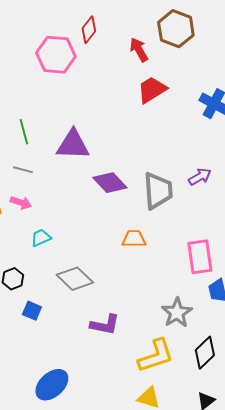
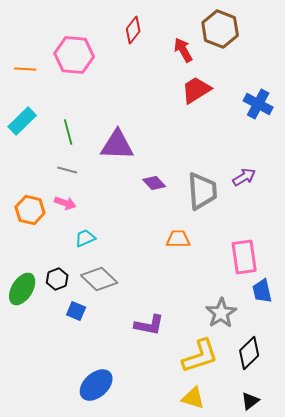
pink hexagon: (56, 55) -> (74, 55), moved
purple diamond: (110, 183) -> (154, 183), size x0.7
gray diamond: (75, 279) -> (99, 279), moved

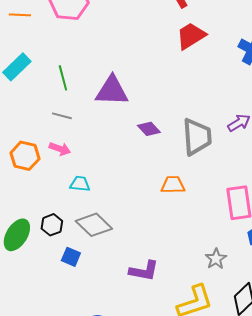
cyan trapezoid: (85, 238) -> (80, 184), turned 30
gray star: (221, 313) -> (216, 259), size x0.7

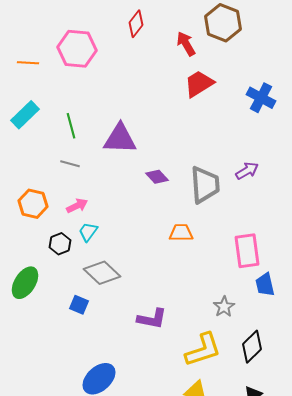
pink arrow: (60, 149) -> (77, 206), moved, turned -45
cyan trapezoid: (80, 184) -> (88, 232), turned -60
black hexagon: (52, 225) -> (60, 244), moved

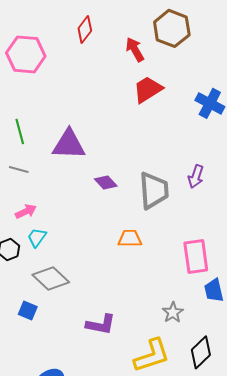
purple arrow: (247, 171) -> (196, 176), turned 140

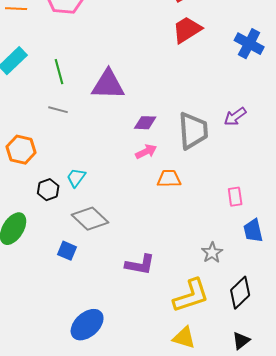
purple arrow: (196, 176) -> (235, 117), turned 35
purple diamond: (106, 182) -> (145, 123), turned -45
pink arrow: (26, 211) -> (146, 152), moved
pink rectangle: (196, 256) -> (235, 197), size x0.6

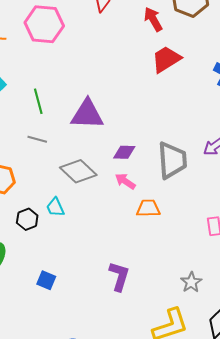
pink arrow: (146, 152) -> (125, 181), turned -120
cyan trapezoid: (76, 178) -> (55, 207), turned -60
gray diamond: (90, 219) -> (78, 171), moved
purple L-shape: (140, 265) -> (119, 276), moved, turned -84

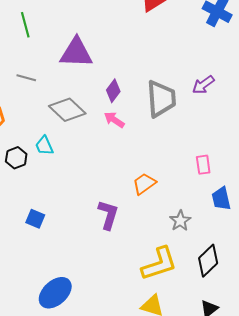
green line: (38, 101) -> (25, 25), moved
purple diamond: (124, 152) -> (113, 91), turned -55
orange trapezoid: (148, 208) -> (144, 184), moved, turned -35

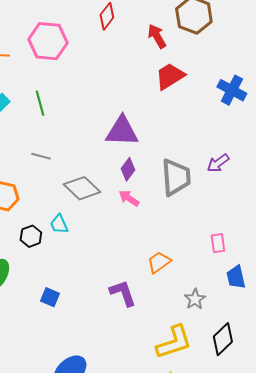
purple triangle: (76, 53) -> (122, 131), moved
purple L-shape: (108, 215) -> (123, 293), turned -36

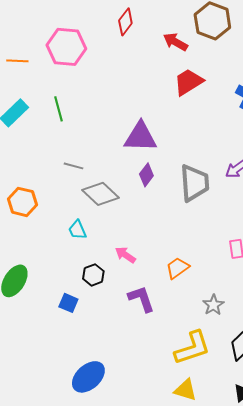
red arrow: (157, 36) -> (175, 42), turned -30
gray line: (41, 156) -> (73, 166), moved
pink arrow: (129, 198) -> (125, 255), moved
black hexagon: (31, 236) -> (93, 275), moved

